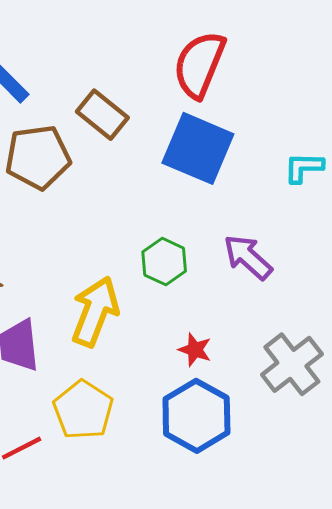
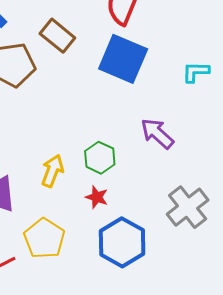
green hexagon: (164, 262) -> (100, 158), moved
yellow arrow: (95, 311) -> (52, 171), size x0.7
red star: (195, 350) -> (97, 197), moved

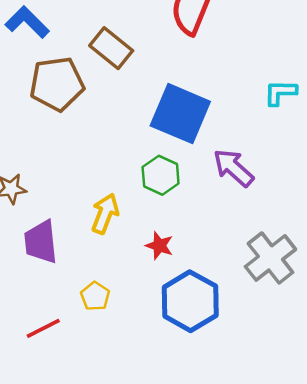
blue square: (123, 59) -> (180, 114), moved
green hexagon: (100, 158) -> (161, 175), moved
yellow pentagon: (44, 238) -> (95, 296), size x0.6

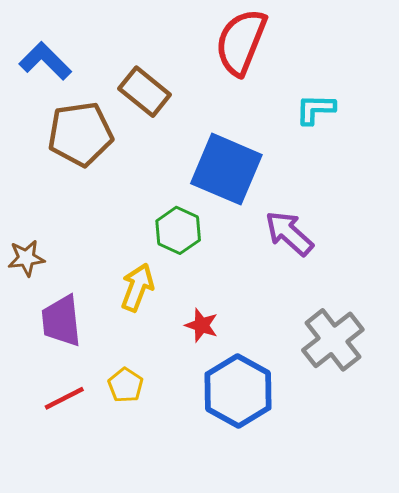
cyan L-shape: (280, 93) -> (315, 109), moved
green hexagon: (161, 175) -> (178, 230), moved
red line: (43, 328) -> (64, 398), moved

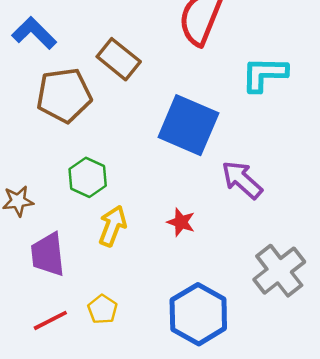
cyan L-shape: (315, 109) -> (264, 74), size x1.4
green hexagon: (178, 230) -> (88, 177), moved
red star: (202, 325) -> (181, 222), moved

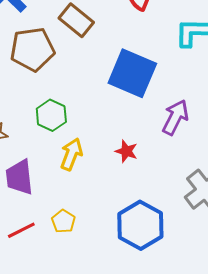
purple arrow: (242, 180) -> (175, 117), turned 75

